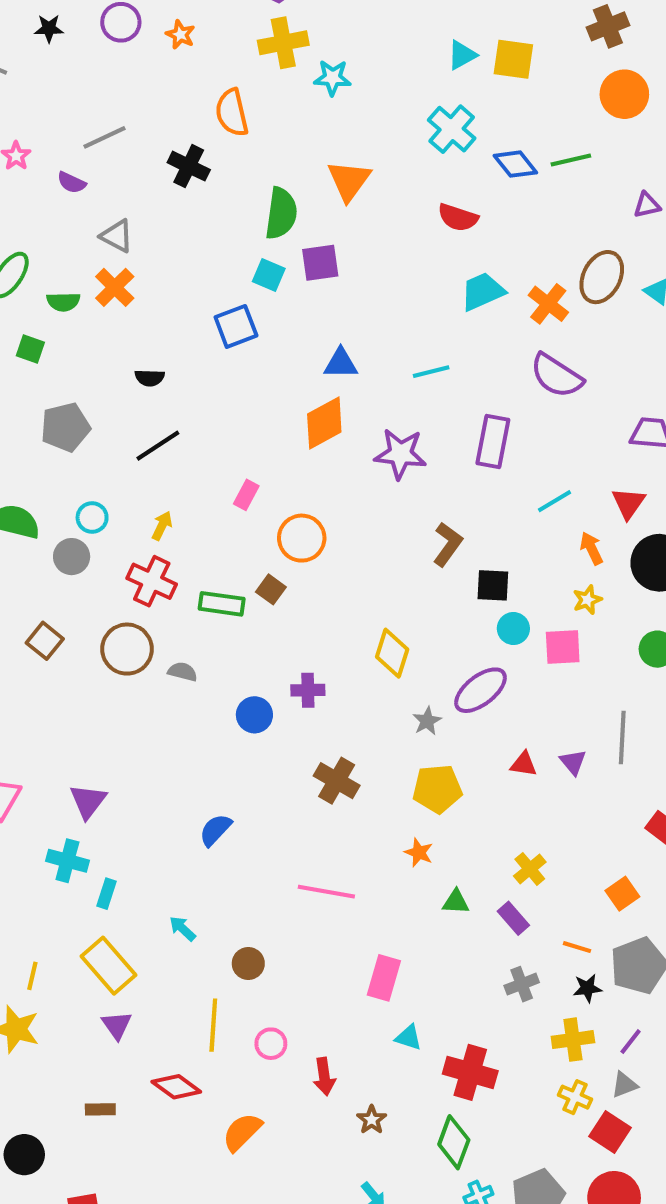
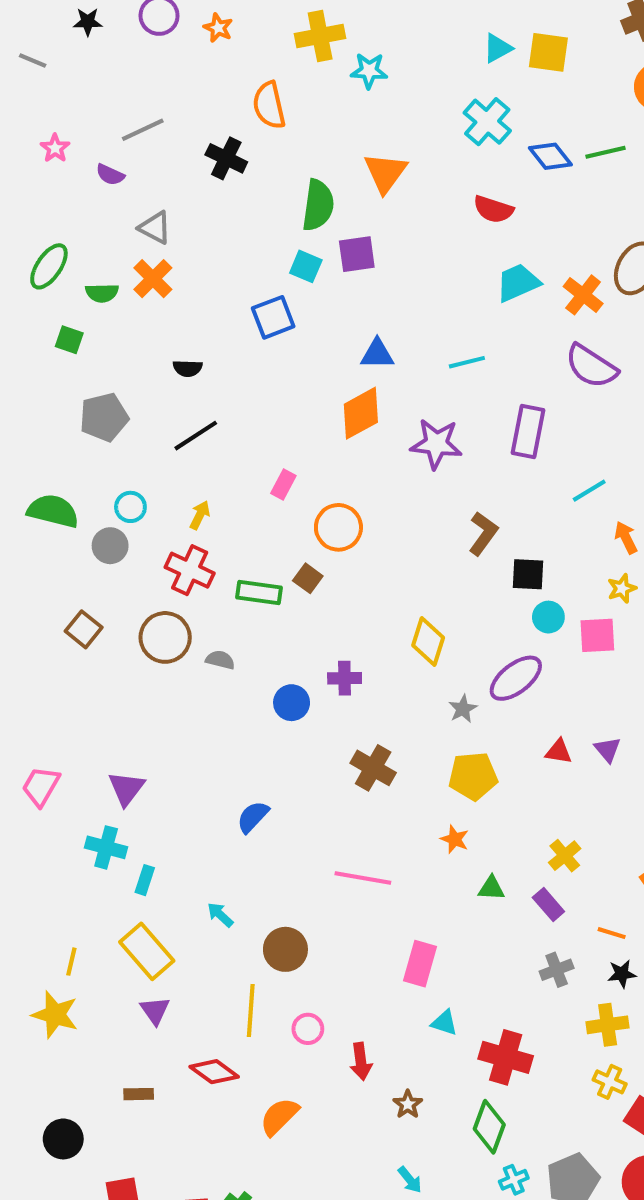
brown circle: (248, 963) -> (285, 949), size x1.4

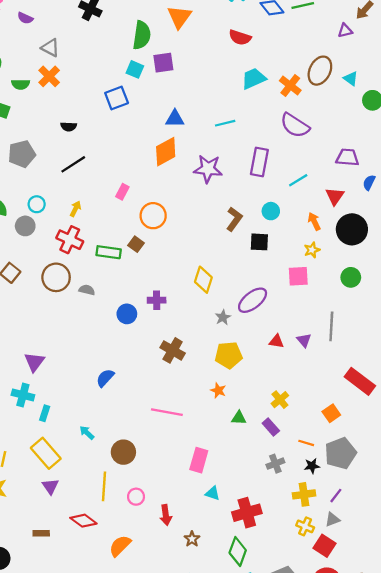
cyan line: (589, 491) -> (298, 180), moved
cyan circle: (548, 617) -> (271, 211), moved
red cross: (506, 1057) -> (247, 513), turned -32

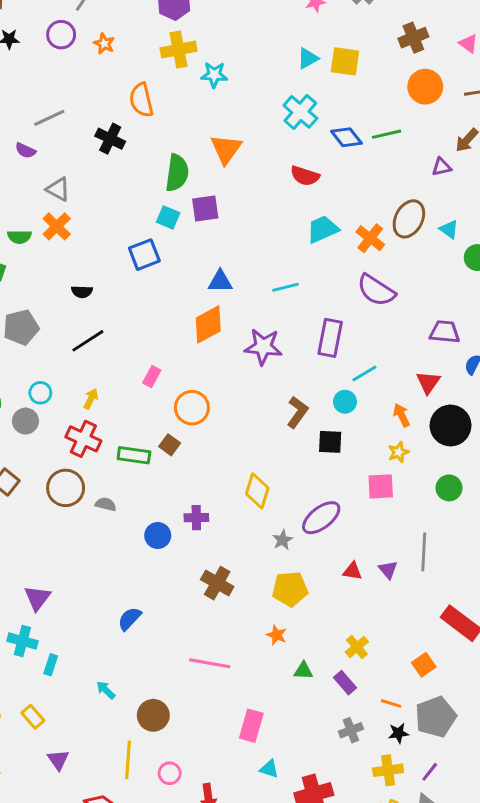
cyan line: (298, 180) -> (364, 373), moved
yellow rectangle: (46, 453) -> (33, 717), moved, size x0.6

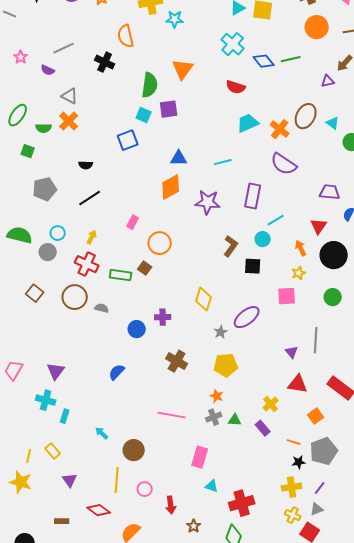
red triangle: (352, 571) -> (298, 384), moved, size x1.5
blue semicircle: (129, 619) -> (117, 372), moved
gray cross: (351, 730) -> (214, 417), moved

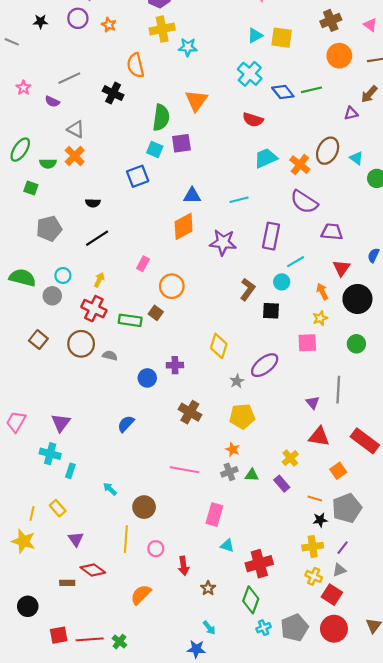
purple trapezoid: (330, 192) -> (332, 232), moved
red diamond: (99, 510) -> (93, 570), moved

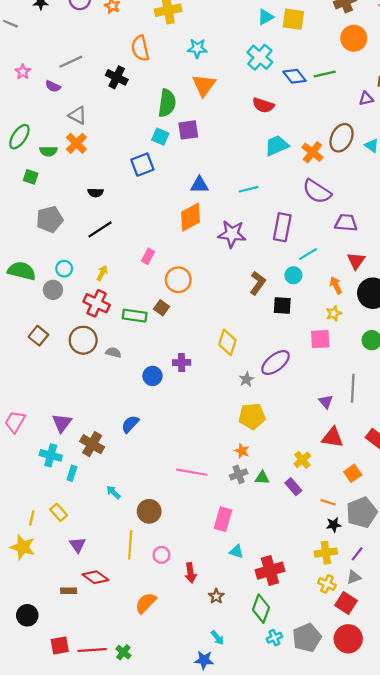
cyan star: (188, 47) -> (197, 48), moved
brown cross: (190, 412) -> (92, 444), moved

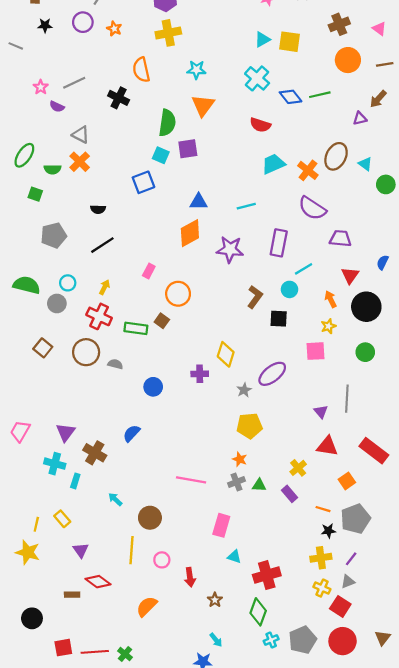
pink star: (23, 72) -> (41, 87), moved
purple cross: (182, 363) -> (200, 374), moved

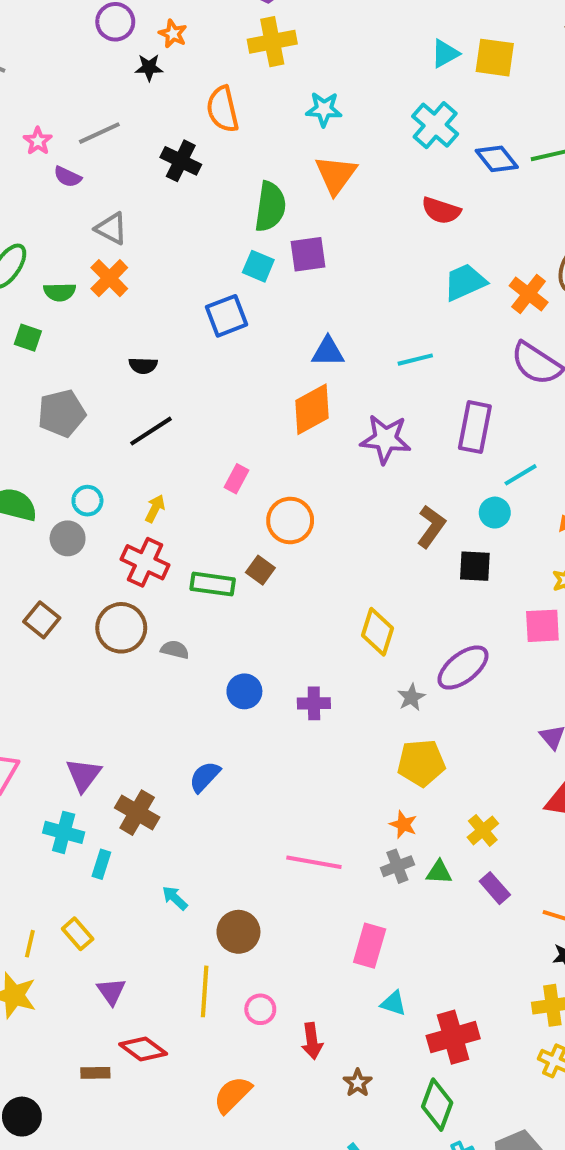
black star: (45, 25) -> (149, 67), moved
purple cross: (200, 374) -> (314, 703), moved
yellow cross: (298, 468) -> (483, 830), moved

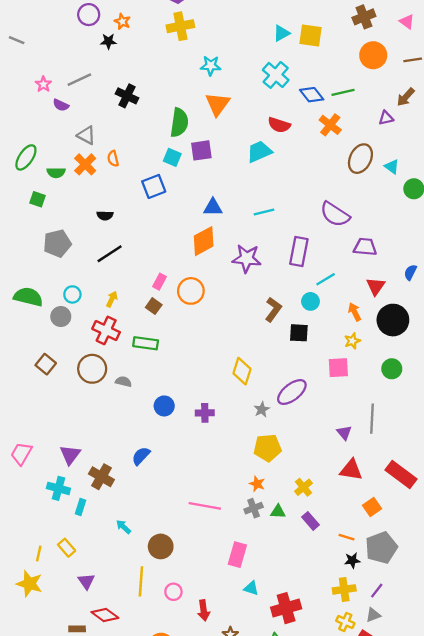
orange semicircle: (223, 109) -> (113, 159), moved, size x0.6
cyan trapezoid: (465, 282) -> (259, 152), moved
orange cross: (529, 294) -> (330, 125), moved
orange circle: (290, 520) -> (191, 291), moved
brown square: (260, 570) -> (154, 306), moved

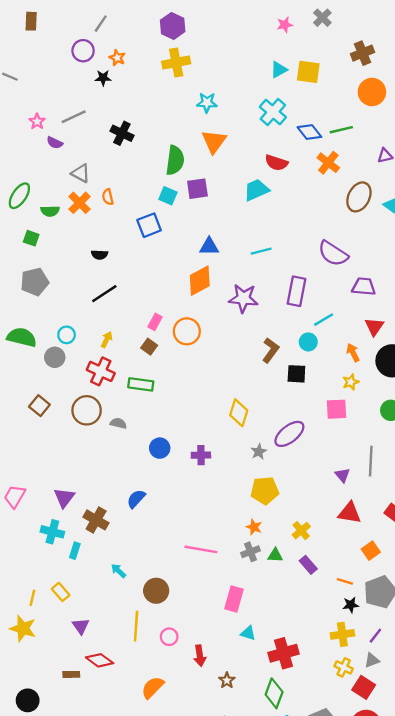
gray pentagon: (57, 243) -> (35, 282), moved

